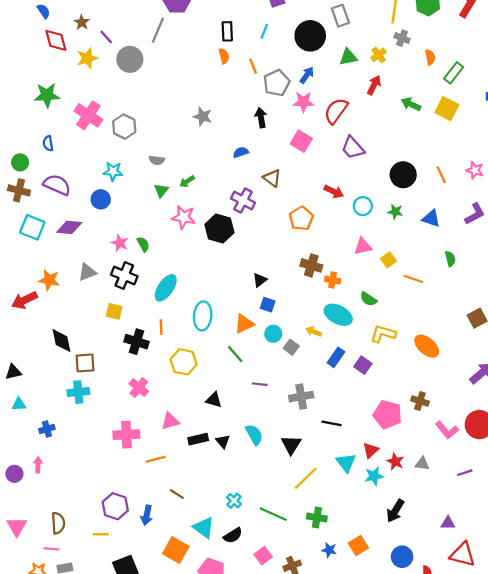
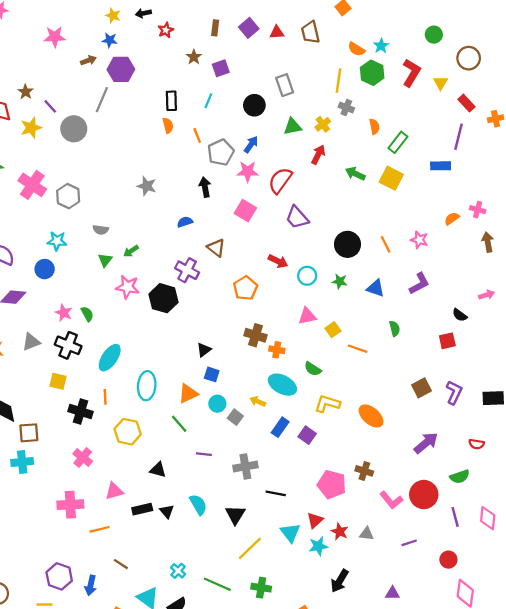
black circle: (310, 36) -> (254, 105), size x0.7

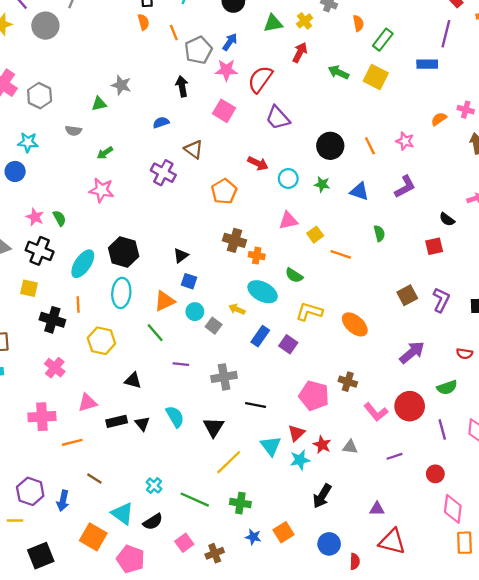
green triangle: (105, 260) -> (99, 104), moved, turned 40
black hexagon: (164, 298) -> (124, 252), moved

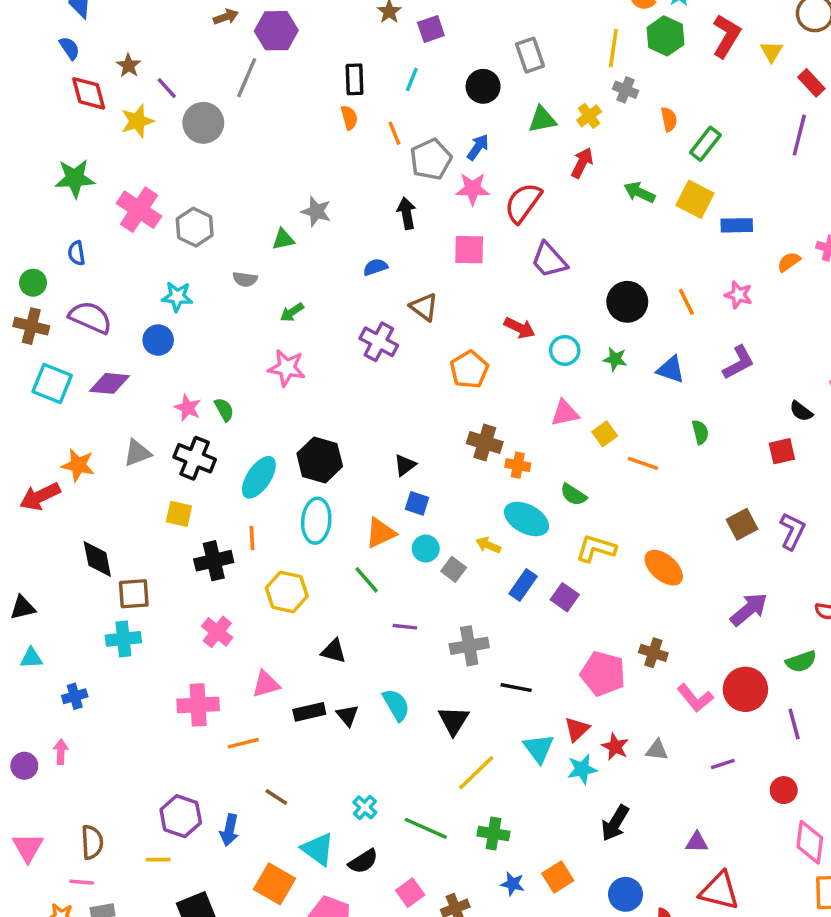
blue rectangle: (427, 64) -> (737, 225), moved
pink square: (224, 111) -> (469, 250), turned -30
black cross: (52, 320) -> (214, 561), turned -30

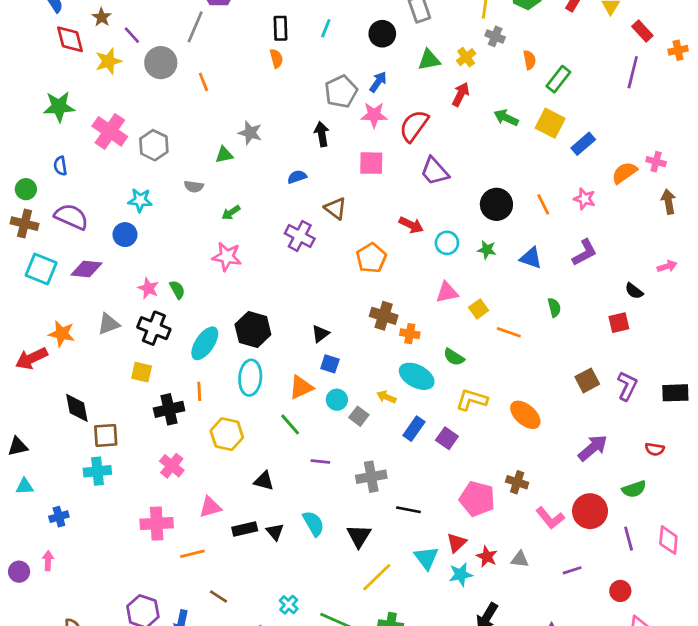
orange line: (394, 133) -> (203, 82), moved
blue rectangle: (737, 225) -> (583, 144), turned -40
orange semicircle: (789, 262) -> (624, 173), size x1.4

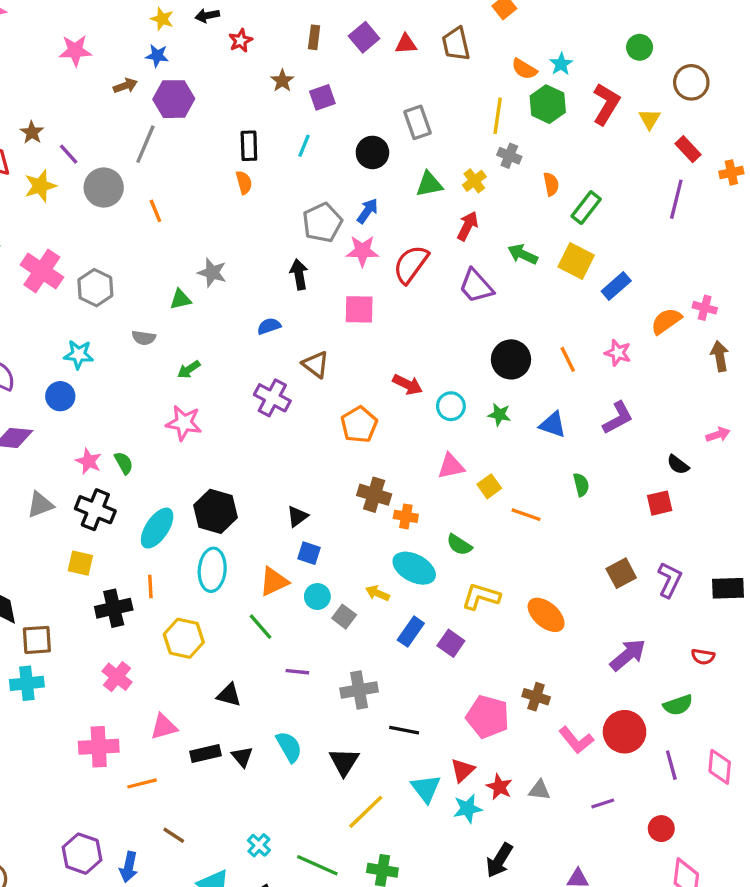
purple trapezoid: (435, 171) -> (476, 286), moved

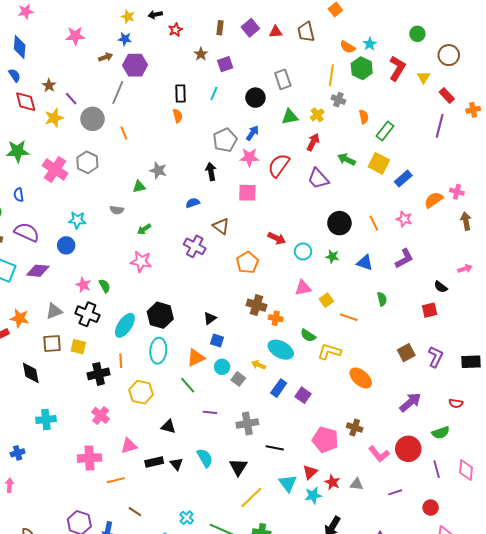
gray hexagon: (95, 288) -> (87, 162), moved
yellow L-shape: (481, 597) -> (329, 352), moved
brown square: (37, 640) -> (52, 344), moved

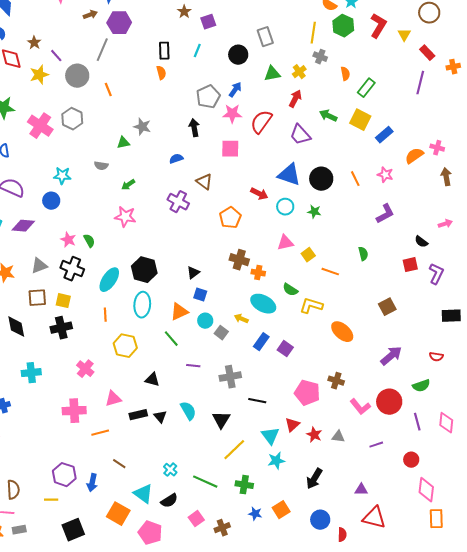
blue triangle: (365, 263) -> (289, 175), moved, size x1.4
purple L-shape: (436, 357) -> (436, 274), moved
black cross: (99, 374) -> (61, 328), moved
cyan star: (313, 495) -> (276, 461), moved

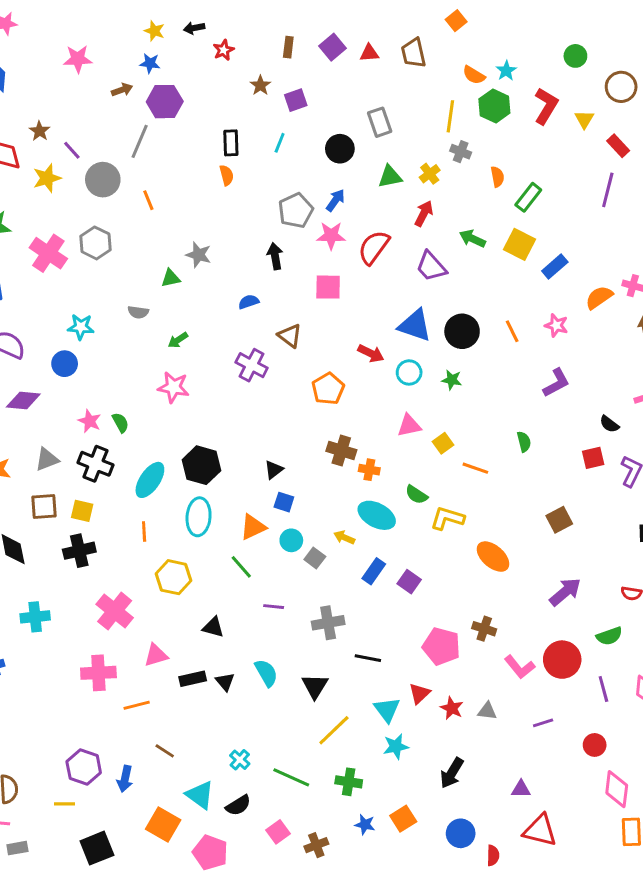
pink cross: (85, 369) -> (115, 611), size x1.4

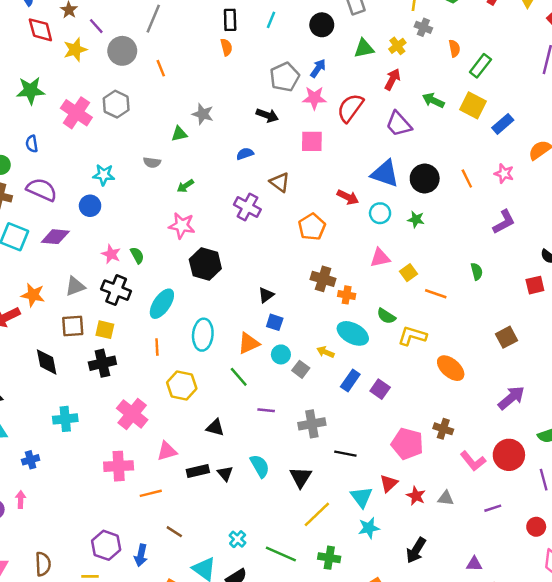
black arrow: (275, 256) -> (267, 115), turned 120
black hexagon: (201, 465) -> (205, 264), moved

